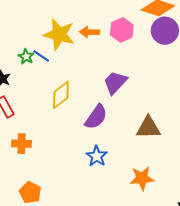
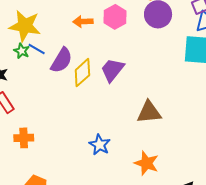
yellow star: (59, 34) -> (25, 26), moved
yellow diamond: (61, 95) -> (82, 73), moved
purple semicircle: (96, 117) -> (62, 60), moved
orange star: (142, 178) -> (146, 163), turned 30

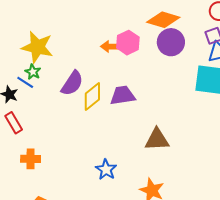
orange arrow: (83, 22) -> (111, 47), moved
blue line: (37, 49) -> (25, 82), moved
purple trapezoid: (112, 70) -> (123, 95), turned 40

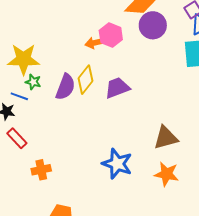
green star: (33, 72) -> (33, 82), moved
yellow diamond: (92, 97) -> (86, 80), moved
brown triangle: (157, 140) -> (166, 138), moved
blue star: (106, 169) -> (117, 164), size x1.4

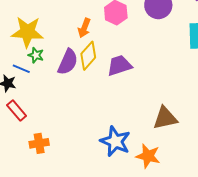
orange arrow: (95, 43) -> (84, 28), moved, turned -60
orange star: (166, 174) -> (148, 156), moved

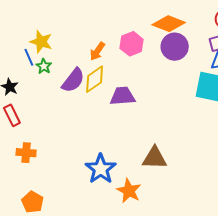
yellow star: (27, 32) -> (41, 42), size x0.7
blue line: (21, 69) -> (29, 57), moved, turned 30

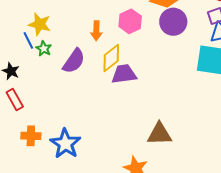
orange arrow: (97, 51) -> (96, 31), turned -30
yellow diamond: (95, 79) -> (111, 58), moved
blue star: (101, 169) -> (65, 144), moved

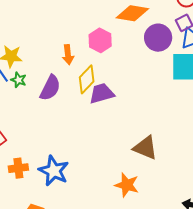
purple circle: (173, 22) -> (158, 38), moved
brown triangle: (159, 134) -> (145, 148), turned 32

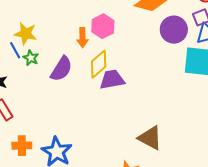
pink hexagon: (100, 40) -> (103, 26), moved

